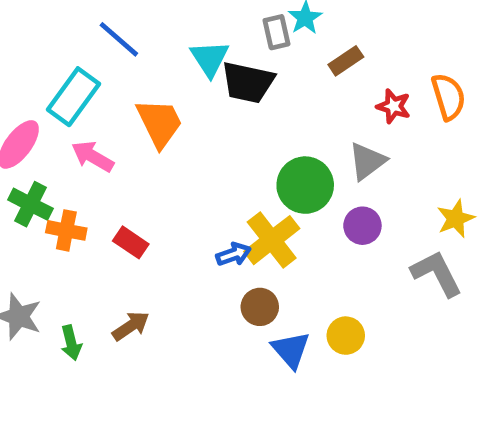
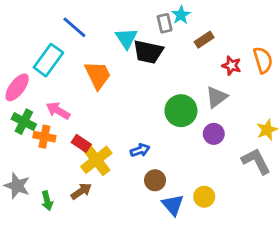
pink arrow: (93, 156) -> (58, 111), moved
yellow cross: (272, 240) -> (96, 160), moved

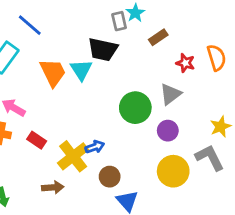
cyan triangle: (126, 38) -> (81, 70), moved
yellow cross: (96, 160) -> (73, 156), moved
brown arrow: (81, 191) -> (53, 187), moved, turned 30
yellow circle: (204, 197) -> (173, 171), moved, size x1.5

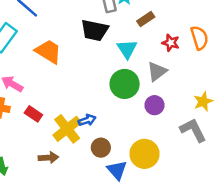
cyan triangle: (81, 70) -> (127, 49), moved
orange trapezoid: (53, 72) -> (48, 51), turned -32
yellow circle: (173, 171) -> (145, 154), moved

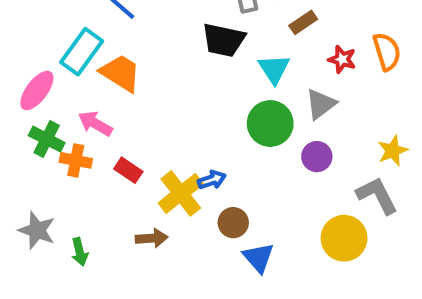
orange trapezoid: (48, 51) -> (121, 73), moved
yellow circle: (145, 154) -> (344, 238), moved

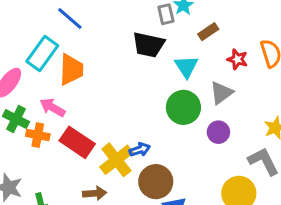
orange trapezoid: (121, 73) -> (71, 70), turned 60
red rectangle: (128, 170) -> (77, 142), size x1.6
brown circle: (233, 223) -> (156, 182), size x1.5

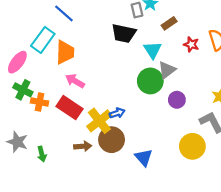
gray triangle: (221, 93) -> (167, 70), moved
pink arrow: (52, 107) -> (75, 81), moved
brown circle: (156, 182) -> (112, 140), moved

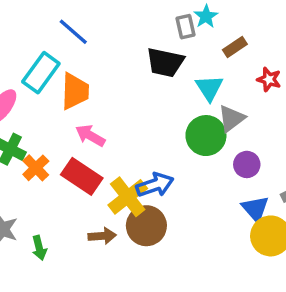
orange cross: (40, 102) -> (36, 168), turned 35
blue arrow: (117, 113) -> (155, 185), size x1.5
blue triangle: (144, 157) -> (255, 209), moved

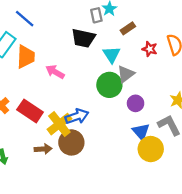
pink arrow: (90, 136) -> (55, 72), moved

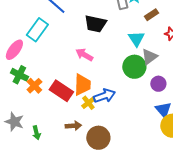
black trapezoid: (83, 38) -> (95, 24), moved
orange trapezoid: (26, 57) -> (82, 85), moved
yellow cross: (59, 124) -> (88, 103), size x0.6
brown circle: (71, 142) -> (98, 138), moved

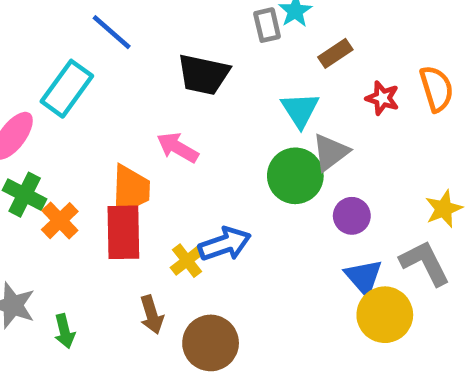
orange trapezoid: (82, 85) -> (130, 190), moved
red rectangle: (61, 91) -> (123, 232), turned 55
brown arrow: (73, 126) -> (152, 315), turned 77

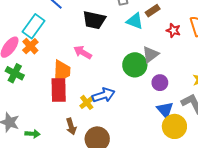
cyan triangle: (300, 110) -> (135, 21), moved, turned -36
orange cross: (60, 221) -> (30, 46), moved
green arrow: (65, 331) -> (33, 134), turned -72

